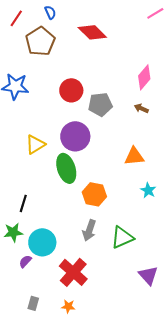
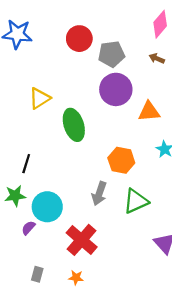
purple circle: (75, 136) -> (116, 89), moved
orange hexagon: (94, 194) -> (121, 160), moved

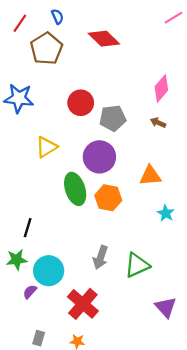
purple circle: (116, 89) -> (99, 157), moved
yellow triangle: (39, 98) -> (46, 147), moved
orange hexagon: (121, 160) -> (108, 198), moved

